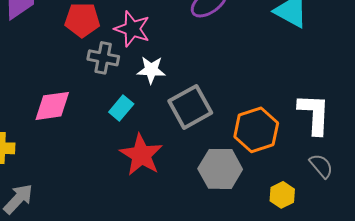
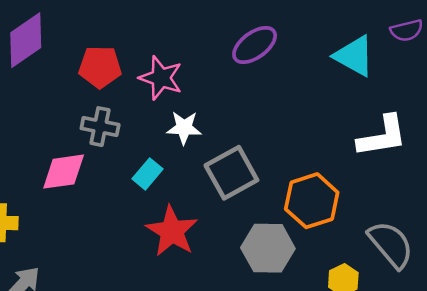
gray cross: (103, 58) -> (100, 127), moved
white L-shape: (314, 114) -> (382, 136), moved, turned 78
gray semicircle: (321, 166) -> (391, 245), size x1.6

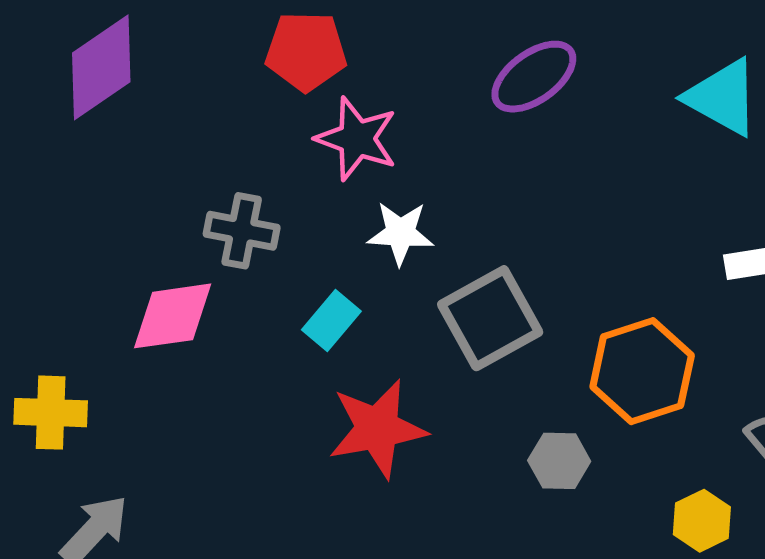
red pentagon: (100, 67) -> (306, 51), moved
red star: (172, 231) -> (377, 429), turned 30
gray hexagon: (268, 248) -> (559, 461), size x0.6

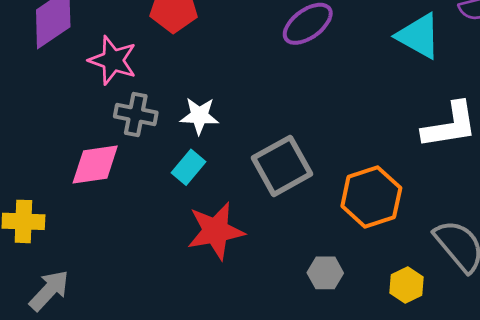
pink star: (357, 139) -> (113, 60), moved
white star: (400, 233) -> (199, 116), moved
gray hexagon: (559, 461) -> (325, 273), moved

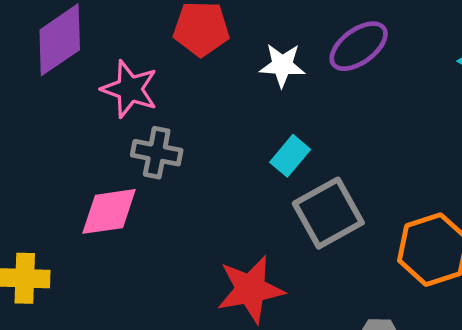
white star: (199, 116) -> (282, 65), moved
cyan rectangle: (189, 167) -> (290, 156), moved

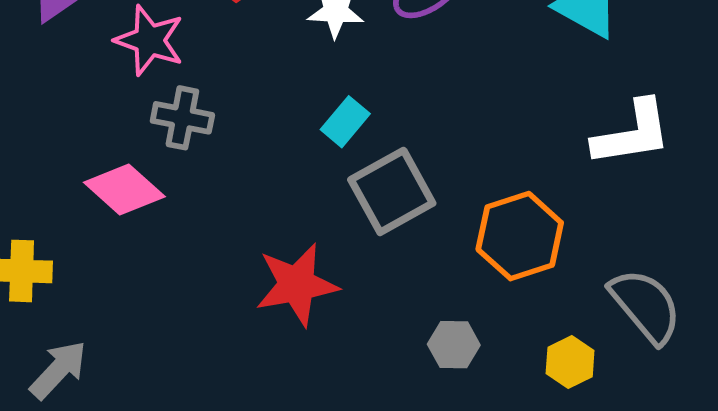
pink diamond: (109, 211) -> (124, 190), turned 50

